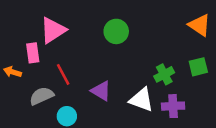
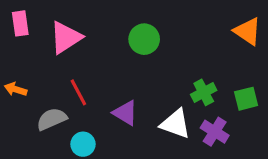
pink rectangle: (33, 53) -> (20, 23), moved
green square: (198, 67) -> (246, 99), moved
purple cross: (173, 106) -> (215, 132), turned 35

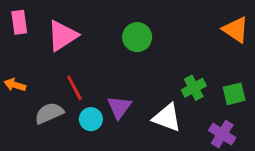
purple triangle: (125, 113) -> (119, 107), turned 35
purple cross: (215, 132) -> (222, 134), moved
cyan circle: (83, 144) -> (91, 119), moved

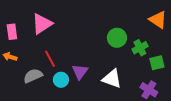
pink rectangle: (19, 22) -> (12, 32), moved
green circle: (137, 37) -> (117, 38), moved
green cross: (194, 88) -> (140, 48), moved

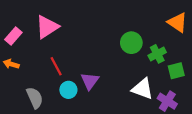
pink rectangle: (12, 32) -> (13, 36), turned 49
gray semicircle: (33, 76) -> (35, 98), moved, turned 90
white triangle: (112, 79) -> (143, 89), moved

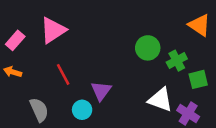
cyan circle: (68, 90) -> (82, 110), moved

